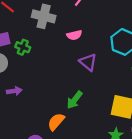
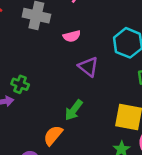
green cross: (23, 47) -> (20, 84), moved

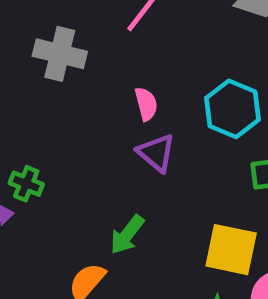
pink semicircle: (72, 36) -> (146, 104), moved, turned -91

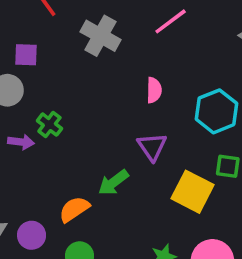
purple triangle: (156, 153) -> (152, 147), moved
yellow square: (231, 250) -> (192, 192), moved

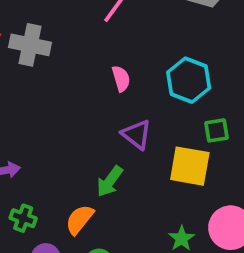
gray cross: (100, 36) -> (30, 45), moved
green cross: (49, 125) -> (23, 218), moved

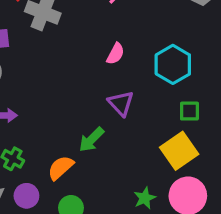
pink semicircle: (121, 79) -> (115, 54), turned 35
yellow square: (190, 166) -> (179, 151), moved, turned 36

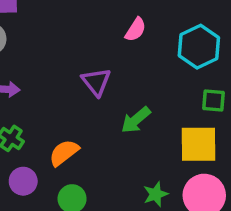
purple triangle: (121, 103) -> (96, 82), moved
green arrow: (91, 140) -> (136, 120), moved
yellow square: (179, 151) -> (198, 144), turned 30

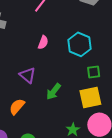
orange semicircle: (64, 153) -> (17, 107), moved

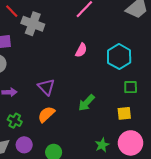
purple triangle: (28, 75) -> (46, 87), moved
yellow square: (90, 98) -> (124, 113), size x0.6

